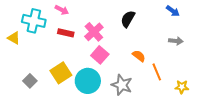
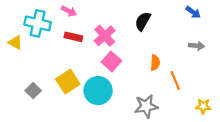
orange semicircle: (139, 56) -> (155, 63), turned 56
gray star: (122, 85) -> (146, 106), moved, turned -30
yellow star: (182, 87) -> (203, 106), moved

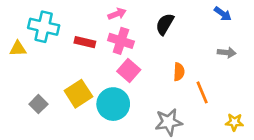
pink arrow: (69, 11) -> (117, 14), moved, turned -48
pink cross: (105, 36) -> (121, 41), turned -30
yellow triangle: (15, 42) -> (18, 49), turned -32

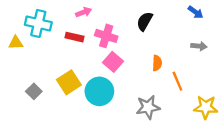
pink arrow: (117, 14) -> (84, 12), moved
yellow star: (234, 122) -> (206, 107), size x1.5

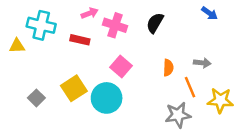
pink cross: (106, 36) -> (115, 25), moved
gray arrow: (199, 46) -> (202, 63), moved
gray star: (148, 107) -> (178, 115), moved
yellow star: (206, 107) -> (220, 100), moved

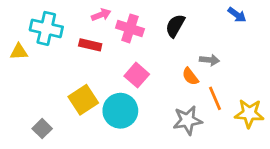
gray arrow: (202, 63) -> (209, 60), moved
orange semicircle: (168, 68) -> (190, 76), turned 140
gray square: (36, 98) -> (42, 129), moved
gray star: (178, 115) -> (188, 120), moved

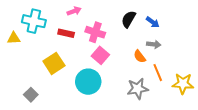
blue arrow: (237, 15) -> (153, 22), moved
pink cross: (130, 28) -> (95, 32), moved
yellow square: (83, 100) -> (54, 63), moved

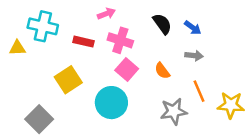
pink arrow: (74, 11) -> (106, 14), moved
black semicircle: (129, 19) -> (162, 24), turned 114
orange semicircle: (140, 56) -> (162, 71), moved
gray square: (31, 95) -> (39, 119), size x1.5

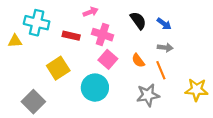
orange line: (199, 91) -> (161, 70), moved

